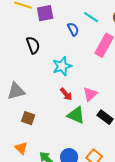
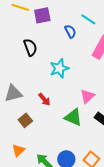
red arrow: (66, 94) -> (44, 99), moved
brown square: (28, 118) -> (25, 120), turned 32
orange triangle: (21, 148) -> (18, 150), turned 32

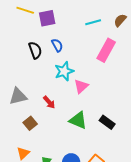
cyan line: (88, 19) -> (93, 22), turned -49
blue semicircle: (70, 31) -> (57, 45), moved
pink triangle: (87, 96) -> (81, 86), moved

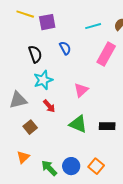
blue semicircle: (57, 45) -> (65, 48), moved
cyan star: (64, 71) -> (43, 80), moved
black rectangle: (107, 122) -> (107, 126), turned -35

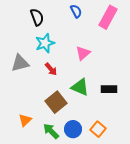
blue semicircle: (65, 48) -> (76, 11), moved
brown square: (30, 127) -> (56, 102), moved, size x1.5

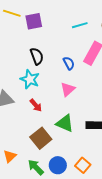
blue semicircle: (76, 11) -> (69, 63), moved
black semicircle: (37, 17) -> (37, 56), moved
cyan star: (45, 43) -> (30, 79), turned -30

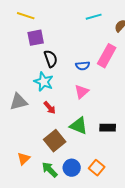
purple square: (34, 21) -> (36, 38), moved
cyan line: (80, 25) -> (94, 17), moved
blue semicircle: (69, 63) -> (83, 66), turned 112

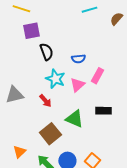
pink rectangle: (107, 56) -> (97, 76), moved, size x0.7
cyan star: (44, 82) -> (55, 79), moved
black rectangle: (108, 128) -> (103, 111), moved

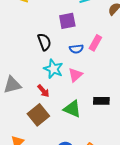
purple square: (31, 31) -> (67, 21), moved
pink rectangle: (97, 76) -> (95, 43), moved
brown square: (50, 134) -> (38, 115), moved

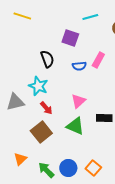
purple square: (67, 21) -> (70, 38), turned 30
cyan star: (53, 69) -> (38, 86), moved
pink triangle: (75, 75) -> (78, 101), moved

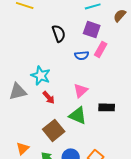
purple square: (70, 38) -> (92, 29), moved
black semicircle: (47, 59) -> (59, 33), moved
brown square: (41, 132) -> (54, 130), moved

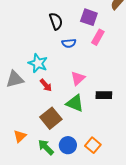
blue semicircle: (82, 55) -> (69, 43), moved

